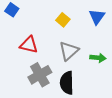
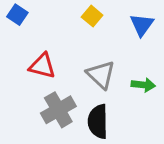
yellow square: (63, 20) -> (92, 16), moved
gray triangle: (69, 51) -> (101, 75), turned -35

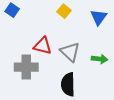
red triangle: (42, 66) -> (43, 46), moved
gray cross: (58, 110) -> (26, 67), moved, turned 30

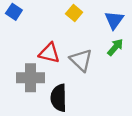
green arrow: (100, 59) -> (115, 47), moved, turned -56
black semicircle: (68, 84) -> (59, 98), moved

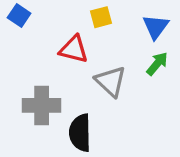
yellow square: (74, 13) -> (101, 17), turned 35
red triangle: (49, 53) -> (74, 49), moved

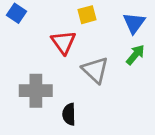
red triangle: (74, 49) -> (63, 42), turned 40
black semicircle: (80, 133) -> (69, 114), size x0.7

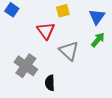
gray cross: (36, 91) -> (26, 66), turned 35

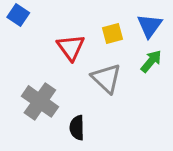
yellow square: (63, 11) -> (113, 33), moved

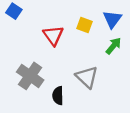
yellow square: (113, 33) -> (85, 25), turned 35
gray triangle: (106, 78) -> (87, 77), moved

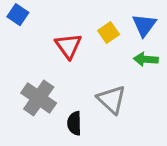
yellow square: (85, 25) -> (109, 33), turned 35
green arrow: (113, 46) -> (146, 59), turned -126

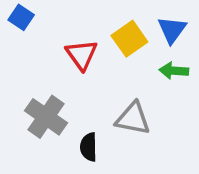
yellow square: (109, 33) -> (129, 39), size x1.4
gray triangle: (112, 99) -> (133, 119), turned -32

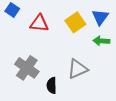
red triangle: (81, 55) -> (39, 23), moved, turned -48
gray triangle: (133, 119) -> (78, 69), turned -35

